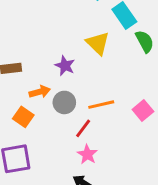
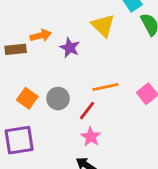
orange arrow: (40, 92) -> (41, 35), moved
gray circle: (64, 102) -> (58, 98), moved

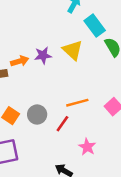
purple star: (70, 48) -> (43, 55), moved, turned -30
pink star: (91, 137) -> (87, 147), moved

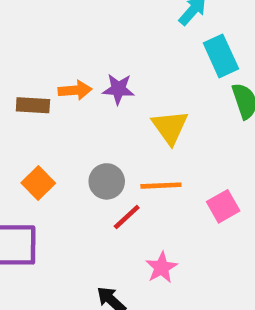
yellow triangle: (73, 50) -> (170, 127), moved
gray circle: (37, 115) -> (107, 181), moved

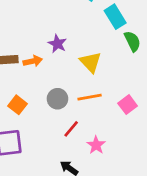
purple star: (118, 89) -> (57, 44), turned 30
orange arrow: (75, 90) -> (33, 61), moved
red line: (127, 217) -> (71, 129), moved

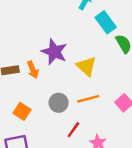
purple star: (57, 44) -> (54, 52), size x1.5
orange arrow: (33, 61) -> (33, 70), turned 84

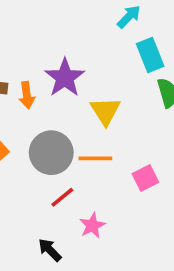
gray circle: (59, 103) -> (51, 153), size x1.5

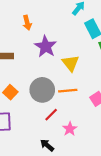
orange arrow: (27, 95) -> (27, 23), moved

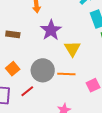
red line: (51, 115) -> (27, 91), moved

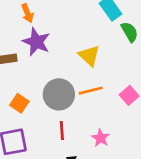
purple star: (51, 30) -> (36, 42), moved
red line: (27, 91) -> (62, 131), moved, turned -40

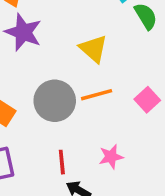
red line: (62, 131) -> (62, 162), moved
pink star: (101, 138) -> (111, 157), turned 30

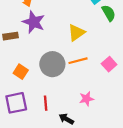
yellow triangle: (93, 49) -> (76, 33), turned 42
red line: (62, 162) -> (46, 103), moved

